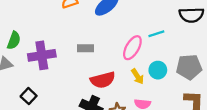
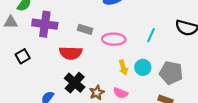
cyan line: (156, 34) -> (151, 35), turned -64
pink ellipse: (132, 48) -> (114, 39), moved, turned 45
red semicircle: (103, 80) -> (71, 53), moved

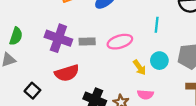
purple cross: (45, 24) -> (58, 38), moved, turned 30
red semicircle: (71, 53) -> (67, 73), moved

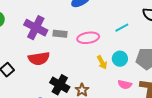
cyan line: (157, 25) -> (122, 28), turned 48
pink semicircle: (145, 95) -> (125, 85), moved

